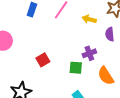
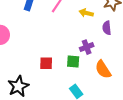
red square: (43, 60) -> (46, 63), moved, turned 32

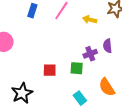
purple semicircle: (107, 28) -> (107, 46), moved
orange semicircle: (103, 69) -> (107, 87), moved

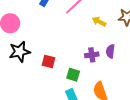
green square: (77, 68) -> (73, 75), moved
black star: (22, 93) -> (20, 52), moved

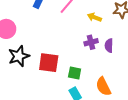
purple cross: (92, 55) -> (91, 42), moved
red square: (49, 61) -> (49, 63), size x1.5

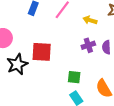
red square: (49, 63) -> (42, 52), moved

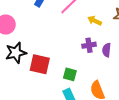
red square: (42, 52) -> (40, 64), moved

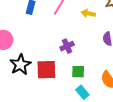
purple cross: (89, 45) -> (67, 46), moved

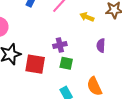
green square: (78, 72) -> (66, 63), moved

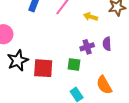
purple cross: (60, 45) -> (87, 47), moved

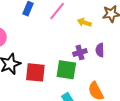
green square: (74, 65) -> (66, 70), size x1.5

